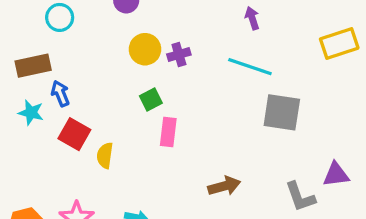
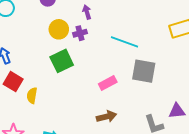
purple arrow: (252, 18) -> (87, 12), moved
green square: (151, 99) -> (62, 61), size x1.6
pink rectangle: (168, 132) -> (108, 83), moved, turned 54

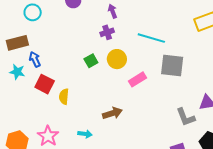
yellow circle: (59, 29) -> (117, 59), moved
green square: (62, 61) -> (91, 61), size x0.6
brown arrow: (106, 117) -> (112, 113), moved

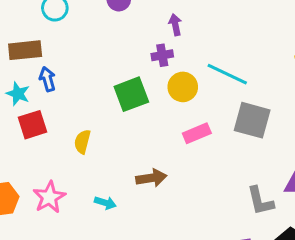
yellow circle: (117, 59) -> (183, 87), moved
green square: (91, 61) -> (131, 94), size x1.6
red square: (45, 84) -> (32, 125), moved, turned 36

